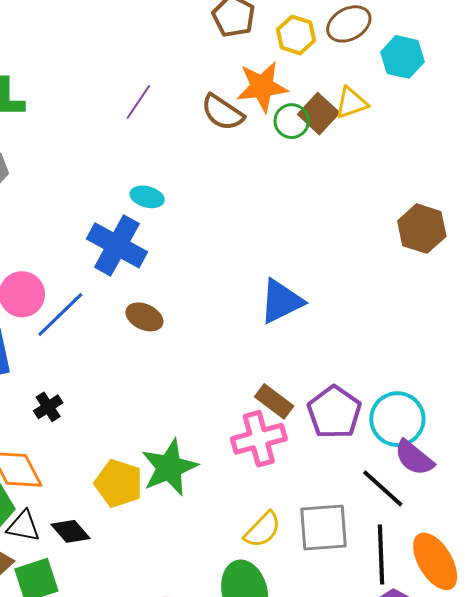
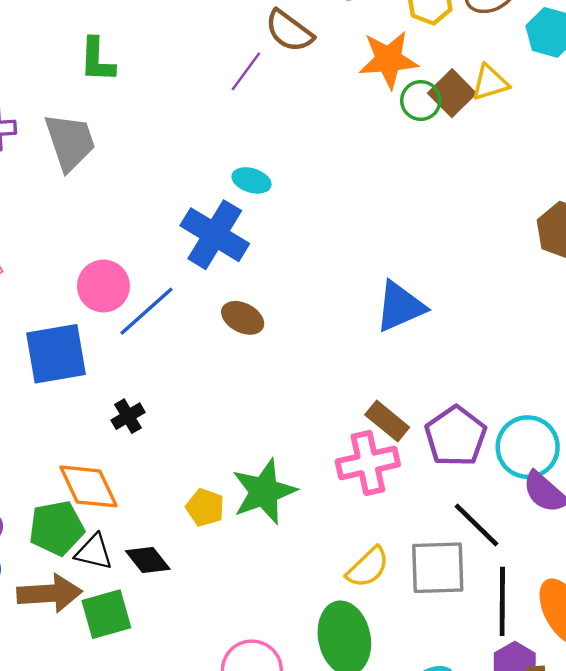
brown semicircle: (222, 112) -> (289, 31), moved
yellow pentagon: (119, 483) -> (205, 507), size x0.7
black line: (383, 488) -> (477, 525), moved

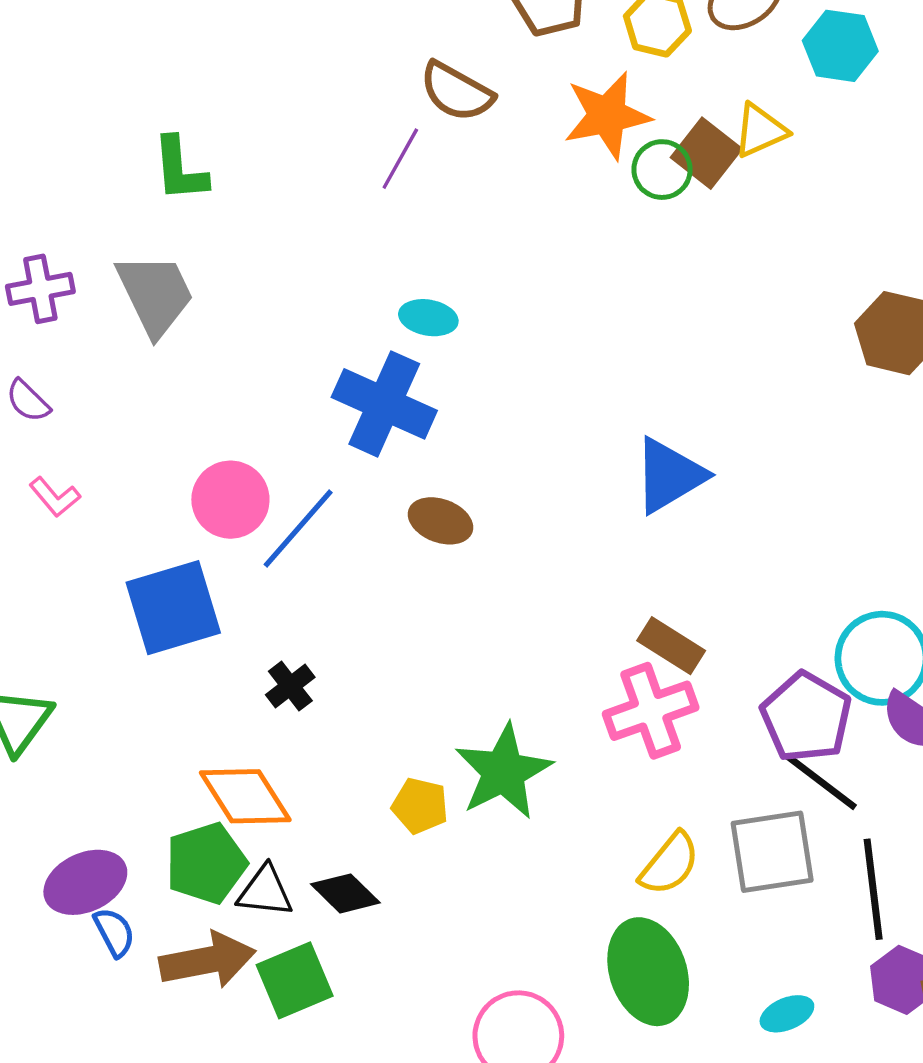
purple pentagon: (456, 436) -> (806, 717), moved

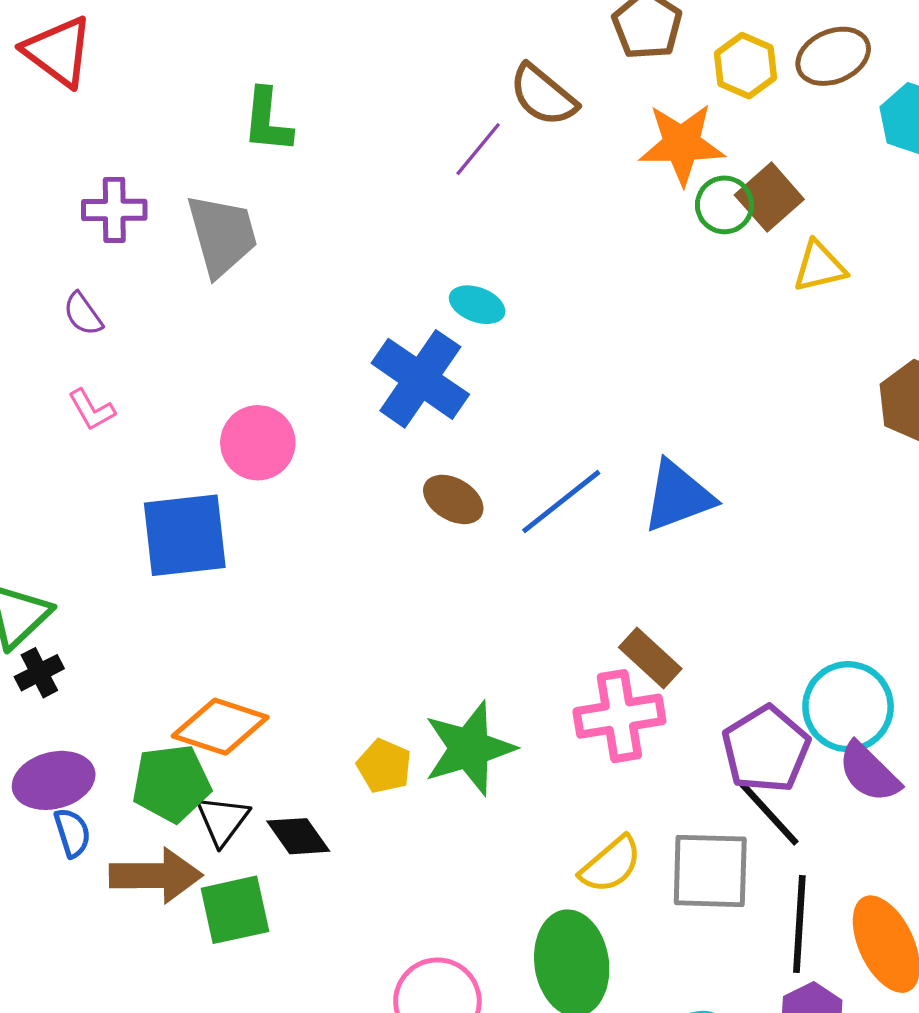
yellow triangle: (760, 131) -> (819, 267), moved
blue line: (298, 529) -> (561, 502), moved
black cross: (290, 686) -> (39, 673), moved
orange diamond: (245, 796) -> (220, 727), turned -50
black triangle: (265, 891) -> (223, 820), turned 50

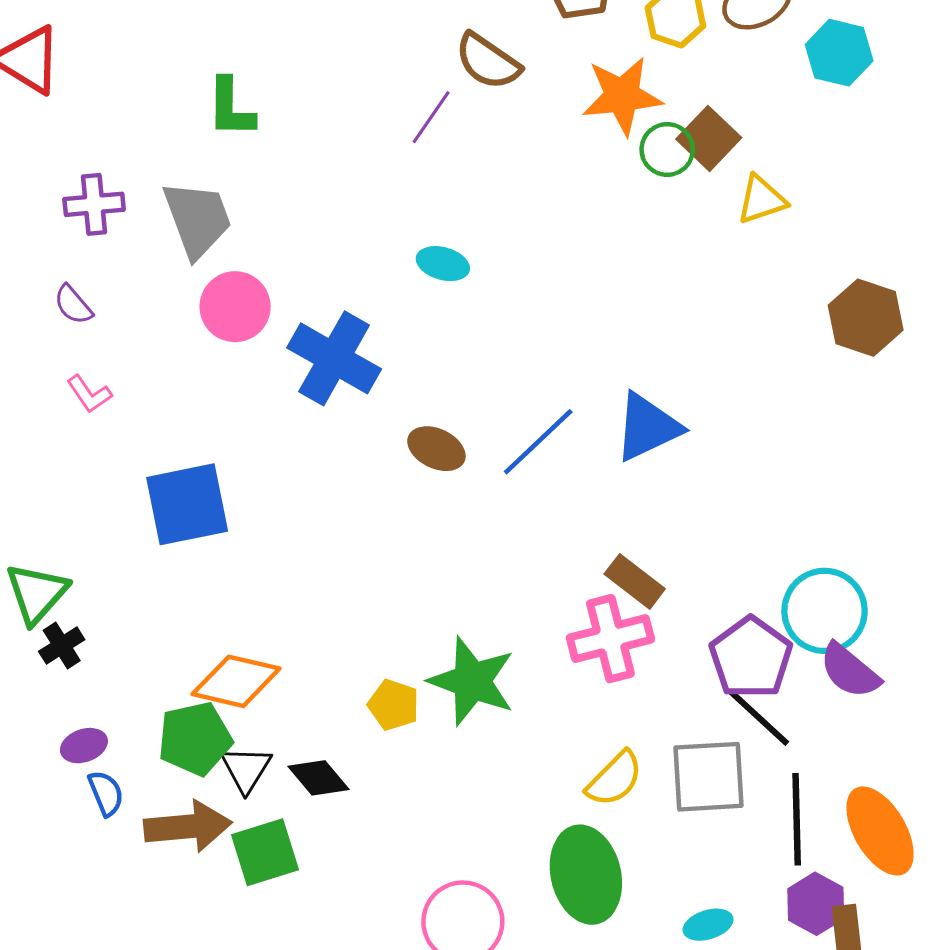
blue cross: (420, 379) -> (334, 358), moved
pink circle: (258, 443) -> (235, 307), moved
green star: (469, 748) -> (472, 681), turned -30
purple ellipse: (54, 780) -> (84, 746), size x0.6

